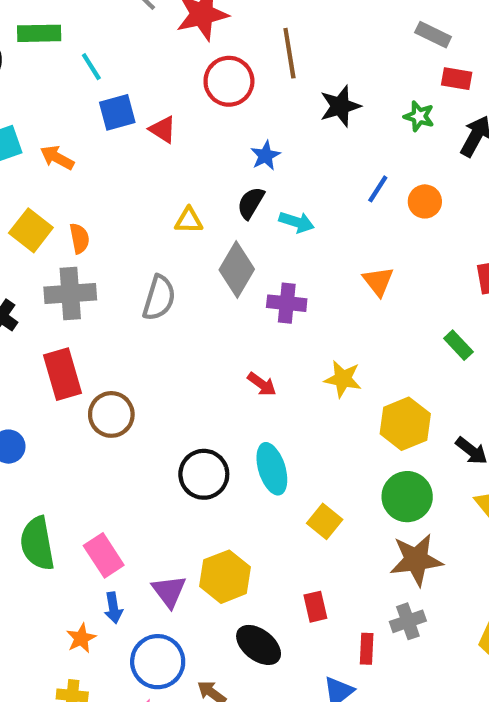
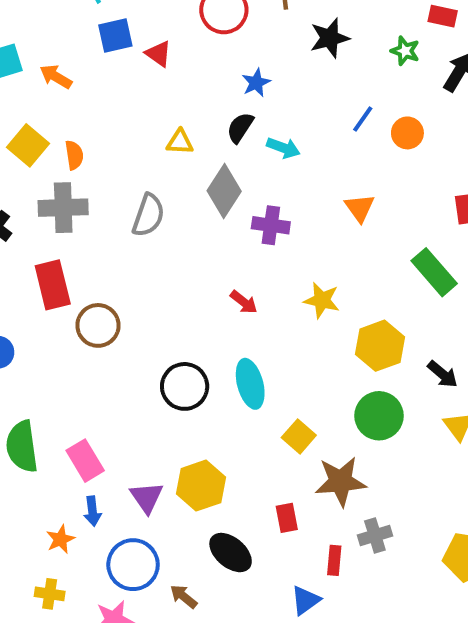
green rectangle: (458, 345) -> (434, 272), size x1.6
brown star: (416, 560) -> (341, 481), moved

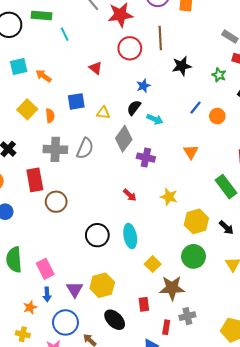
blue square: (115, 36) -> (76, 101), moved
gray cross: (63, 208) -> (55, 149), moved
black arrow: (443, 374) -> (226, 228), moved

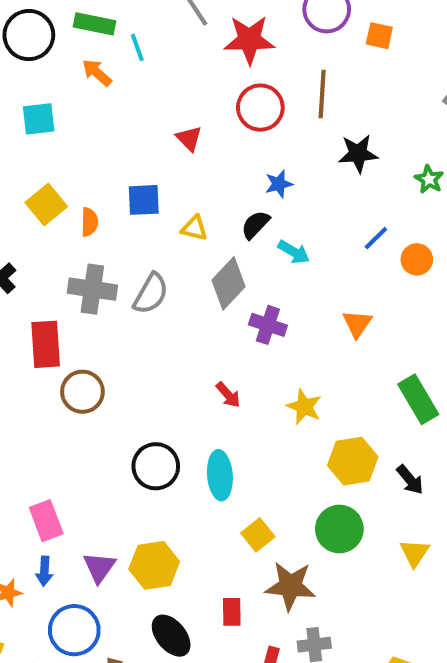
cyan line: (65, 34) -> (137, 47), moved
orange arrow: (44, 76) -> (97, 73), moved

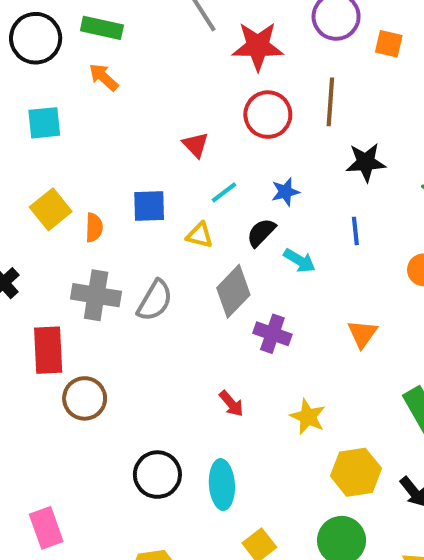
cyan line: (137, 47) -> (224, 192), moved, turned 72
blue line: (376, 238) -> (355, 231), moved, turned -52

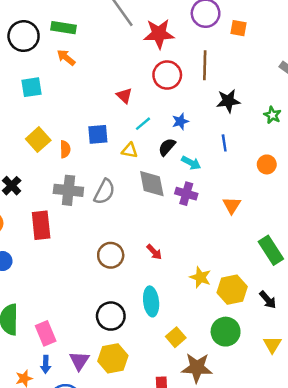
gray diamond: (233, 291) -> (152, 184), turned -52
purple cross: (272, 334) -> (186, 194), moved
brown circle: (85, 398) -> (111, 255), moved
yellow star: (308, 417) -> (200, 277), moved
black circle: (157, 475) -> (111, 316), moved

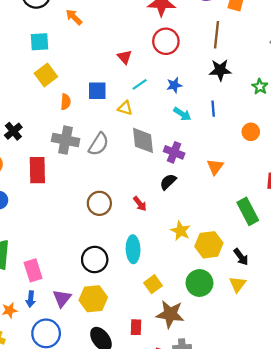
brown line: (205, 65) -> (216, 35), moved
yellow square: (38, 140) -> (46, 75), moved
black semicircle: (167, 147) -> (168, 182), moved
cyan arrow: (191, 163) -> (182, 114), moved
yellow triangle: (272, 345) -> (238, 284), moved

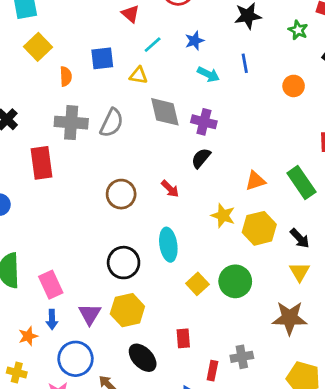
orange triangle: (215, 167) -> (255, 181), moved, turned 42
green circle: (199, 283) -> (235, 281), moved
brown star: (170, 314) -> (290, 318), moved

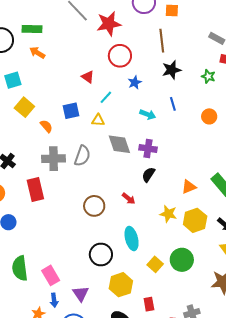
blue star: (195, 41) -> (135, 82), moved
orange semicircle: (66, 76) -> (46, 126), turned -32
yellow hexagon: (127, 310) -> (121, 285), moved

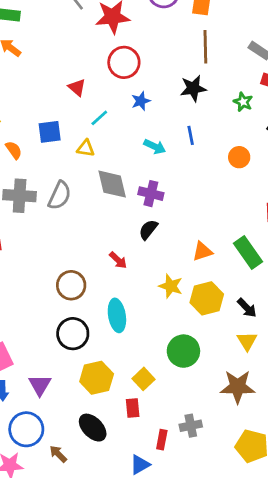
brown line: (162, 41) -> (205, 47), moved
brown circle: (94, 206) -> (71, 285), moved
yellow square: (155, 264) -> (144, 379), moved

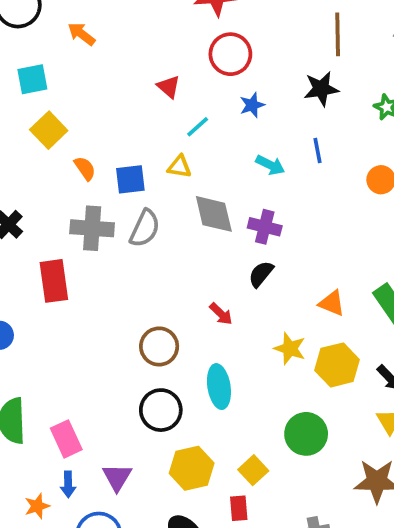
blue square: (50, 132) -> (130, 179), moved
orange triangle: (202, 251) -> (332, 303), turned 40

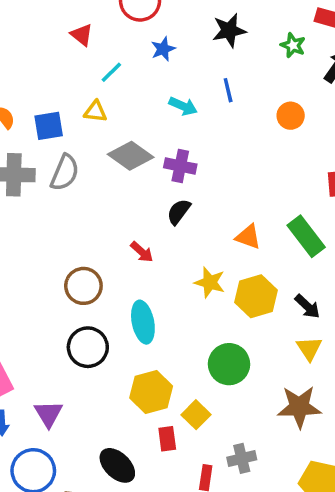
gray diamond: (214, 214) -> (131, 156), turned -39
yellow hexagon: (192, 468) -> (151, 392), moved
yellow square: (253, 470) -> (196, 415), moved

